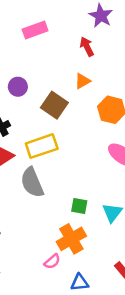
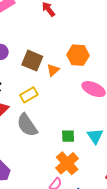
orange triangle: (82, 81) -> (53, 70), moved
yellow rectangle: (42, 146) -> (29, 95), size x0.7

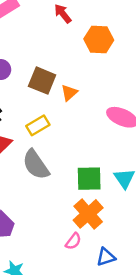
orange hexagon: (78, 55) -> (99, 39), moved
green square: (68, 136) -> (89, 179), size x1.5

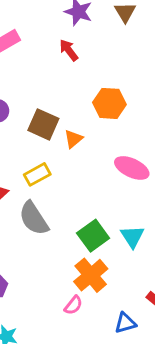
orange hexagon: (99, 39) -> (109, 103), moved
green square: (89, 179) -> (93, 236), turned -36
blue triangle: (106, 257) -> (125, 323), moved

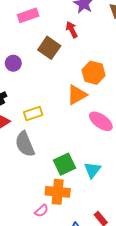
brown square: (43, 124) -> (49, 48), moved
orange triangle: (73, 139) -> (77, 95), moved, size x1.5
orange cross: (91, 275) -> (58, 192), turned 35

